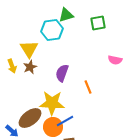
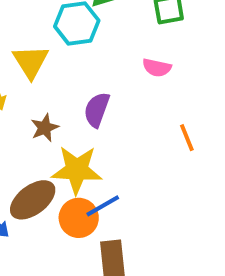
pink semicircle: (115, 60) -> (157, 68), moved
brown star: (30, 67) -> (45, 128), moved
orange line: (88, 87) -> (187, 138), moved

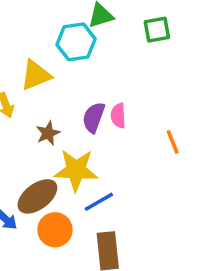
yellow triangle: (31, 62) -> (36, 75), turned 40
pink semicircle: (157, 68) -> (118, 116), moved, turned 75
orange circle: (79, 218) -> (55, 230), moved

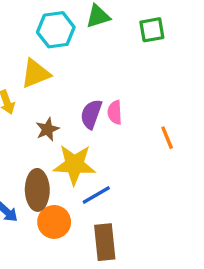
cyan hexagon: (76, 42) -> (56, 30), moved
brown ellipse: (37, 196) -> (37, 190), turned -54

